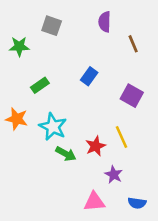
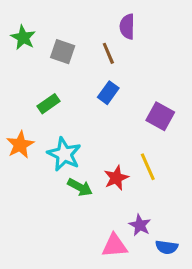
gray square: (52, 26) -> (63, 52), moved
brown line: (133, 44) -> (108, 53), moved
green star: (19, 46) -> (23, 38), moved, turned 30
orange star: (17, 119) -> (20, 145), turned 30
purple star: (114, 175) -> (140, 225), moved

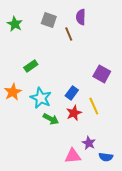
gray square: (63, 52) -> (49, 20), moved
blue rectangle: (108, 93) -> (72, 93), moved

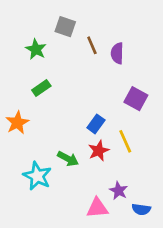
purple semicircle: (81, 17) -> (117, 53), moved
green star: (15, 24) -> (36, 49), moved
cyan star: (41, 98) -> (37, 176), moved

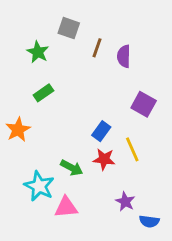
brown line: (92, 45) -> (97, 48), turned 42
red star: (99, 151) -> (104, 159), turned 30
pink triangle: (97, 208) -> (66, 207), moved

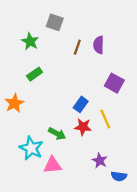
brown line: (97, 48) -> (77, 47), moved

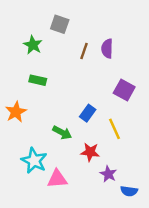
green rectangle: (35, 74) -> (38, 80), turned 48
red star: (83, 127) -> (90, 152), moved
green arrow: (57, 134) -> (62, 133), moved

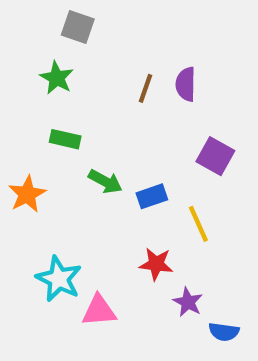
gray square: (60, 24) -> (78, 27), moved
blue rectangle: (88, 113) -> (152, 196), turned 35
green arrow: (62, 133) -> (105, 182), moved

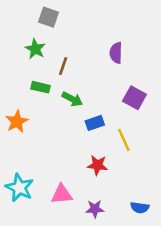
brown line: (146, 88) -> (63, 66), moved
green arrow: (105, 182) -> (72, 99), moved
cyan star: (59, 279) -> (19, 188), moved
purple star: (188, 302) -> (95, 209), moved, turned -30

